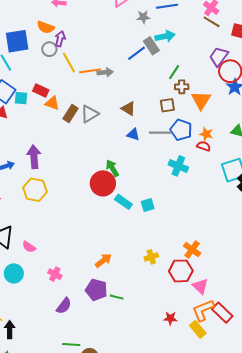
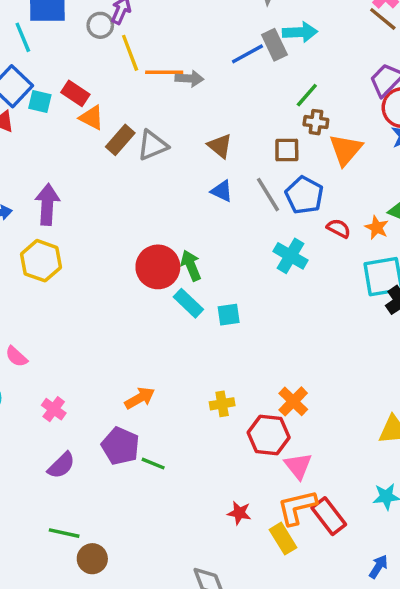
gray line: (160, 133) -> (268, 195), turned 50
orange star: (206, 134) -> (377, 227), moved
green arrow: (112, 168) -> (191, 265), moved

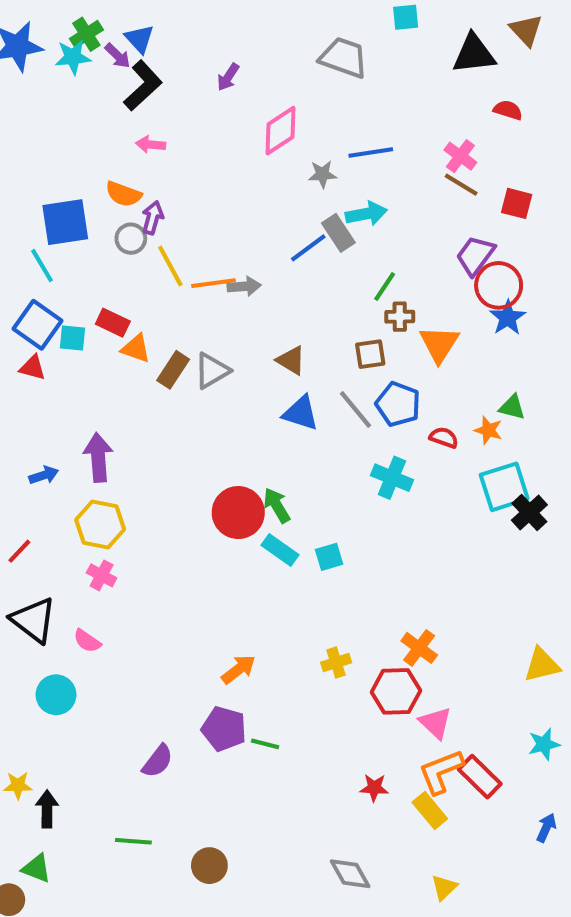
blue triangle: (222, 191) -> (301, 413), size x1.4
pink cross: (54, 409) -> (102, 575), moved
green line: (64, 533) -> (133, 841), moved

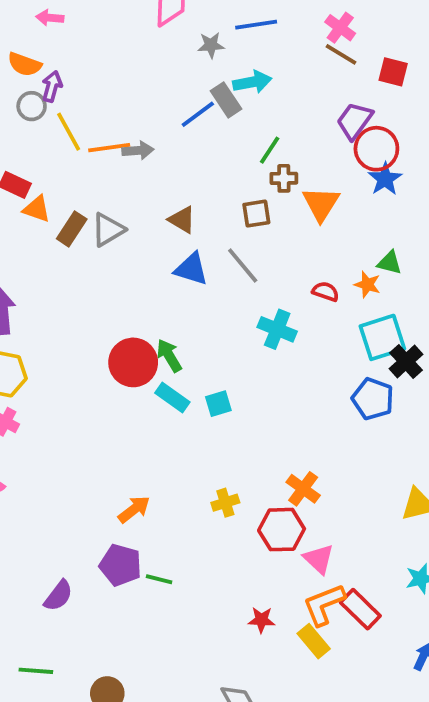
blue pentagon: (398, 404) -> (373, 399), moved

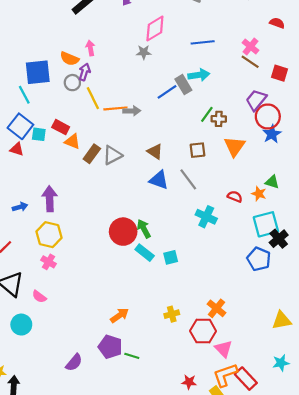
pink arrow: (50, 18) -> (90, 48), moved, turned 72
gray star: (211, 45) -> (144, 52), moved
brown cross: (284, 178) -> (219, 119), moved

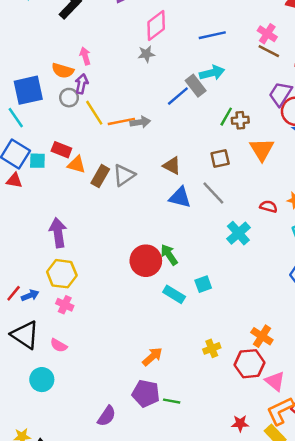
blue arrow: (20, 207) -> (30, 295), moved
cyan cross: (206, 217) -> (238, 233), turned 30
cyan rectangle: (145, 253) -> (174, 294), moved

